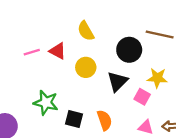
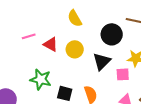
red triangle: (58, 51) -> (51, 44), moved
pink square: (142, 97) -> (123, 74), turned -32

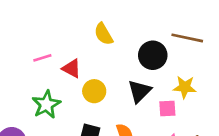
yellow circle: (75, 49) -> (94, 91), moved
green star: (41, 79) -> (46, 104), moved, turned 30

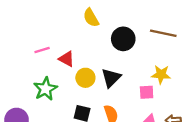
yellow semicircle: (104, 34) -> (91, 18), moved
black circle: (153, 55) -> (123, 39), moved
black triangle: (139, 91) -> (111, 78), moved

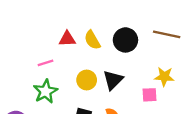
yellow semicircle: (91, 18) -> (92, 40), moved
pink line: (42, 50) -> (45, 63), moved
red triangle: (67, 59) -> (67, 39), moved, turned -30

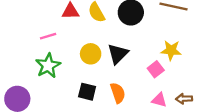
pink square: (149, 95) -> (156, 69), turned -35

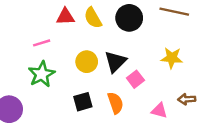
pink square: (156, 69) -> (135, 79), moved
black square: (87, 92) -> (83, 102), turned -30
brown arrow: (184, 99) -> (187, 99), moved

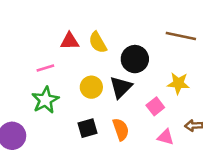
black circle: (129, 18) -> (135, 59), moved
pink square: (135, 79) -> (155, 106), moved

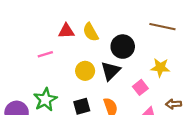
green star: (45, 100) -> (45, 100), moved

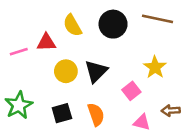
red triangle: (66, 31) -> (46, 42), moved
black circle: (123, 47) -> (113, 24), moved
yellow star: (160, 68) -> (155, 67), turned 30

